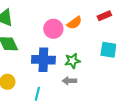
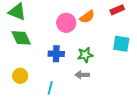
blue cross: (43, 60) -> (56, 54), size x0.7

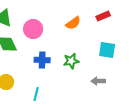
pink circle: (66, 23) -> (33, 29), moved
gray arrow: (82, 75) -> (98, 81), moved

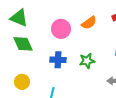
pink circle: (33, 29) -> (61, 29), moved

